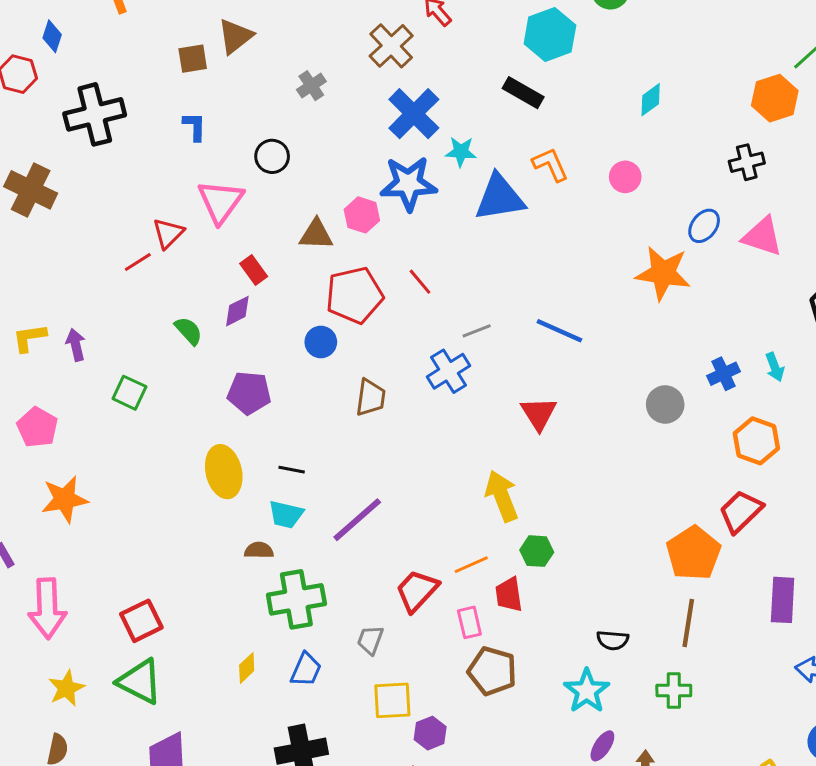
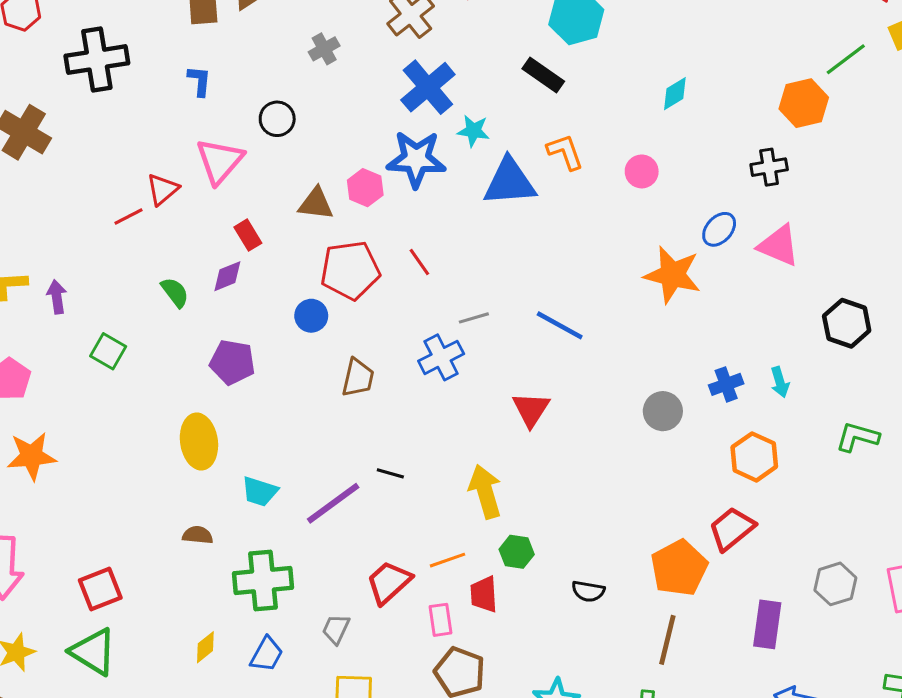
black line: (292, 470) -> (390, 473), moved
brown semicircle: (259, 550) -> (198, 535), moved
black semicircle: (613, 640) -> (588, 591), moved

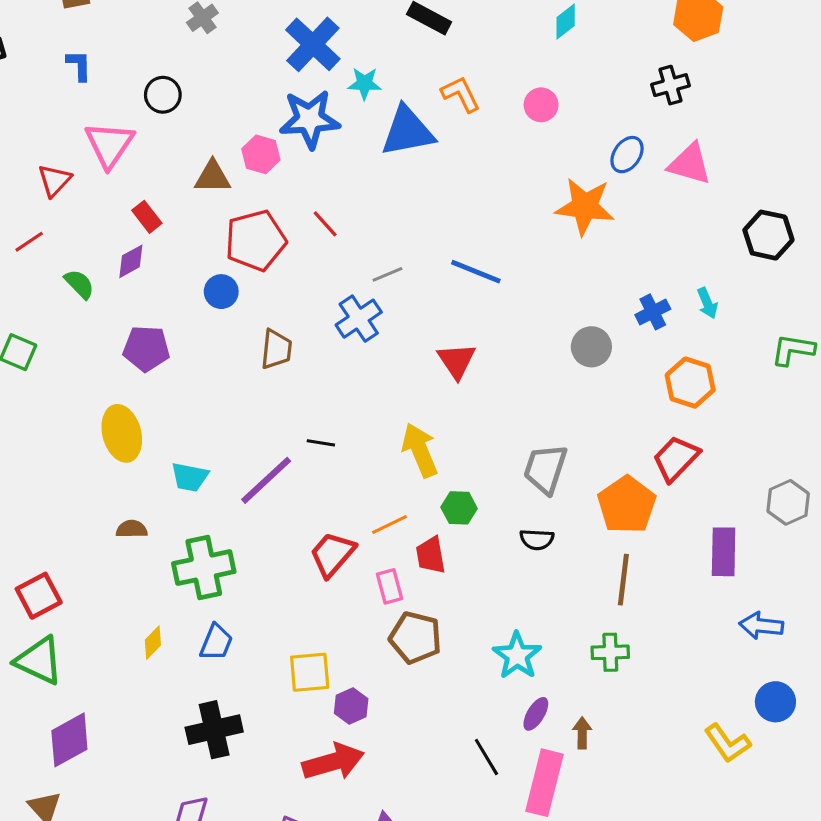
red line: (128, 216) -> (29, 242), moved
gray trapezoid: (336, 629) -> (545, 469), moved, size x1.6

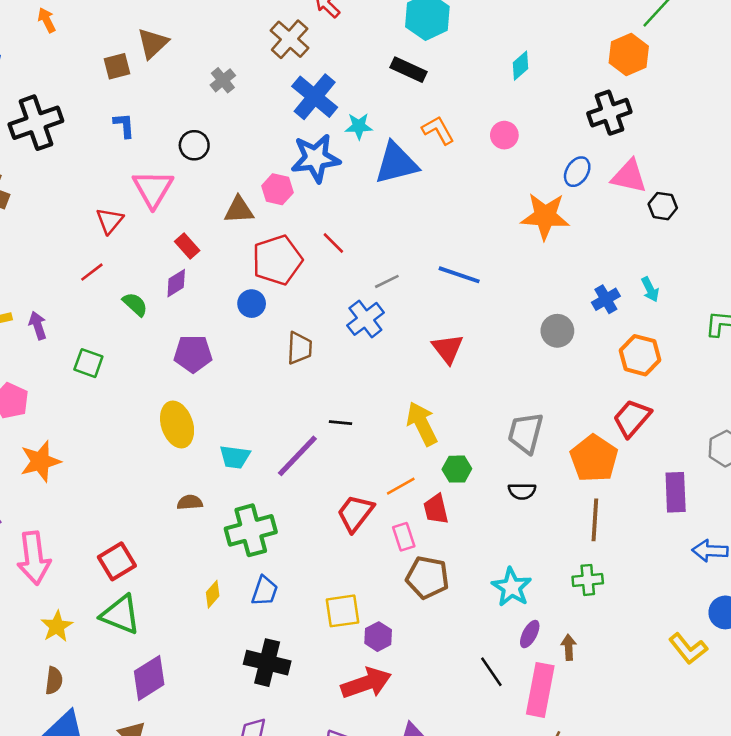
black cross: (671, 85) -> (609, 113), size x1.4
black hexagon: (768, 235) -> (663, 206), moved, size x0.7
black cross: (214, 730) -> (267, 663), turned 30

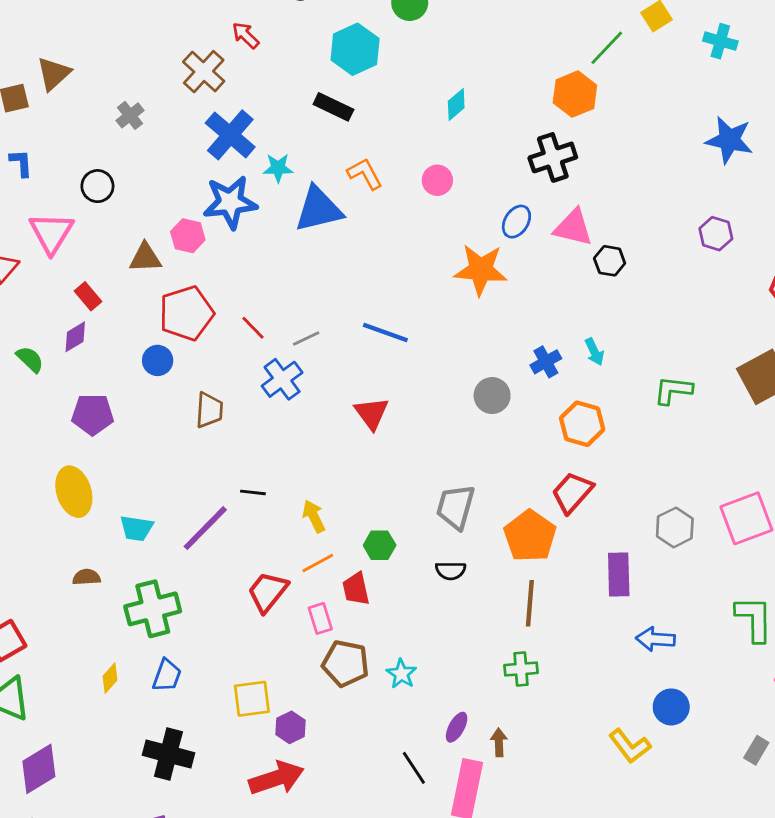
red line: (333, 243) -> (253, 328), moved
yellow arrow: (422, 424) -> (314, 516), moved, size x0.7
cyan star: (512, 587) -> (401, 674), moved, size x0.7

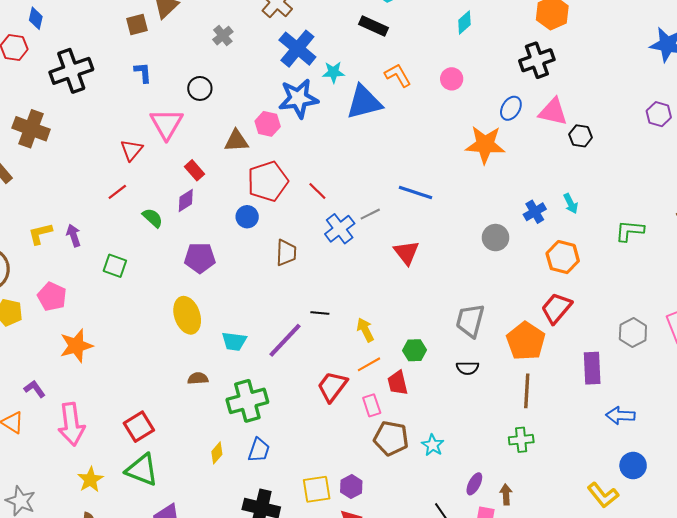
gray line: (306, 339) -> (370, 214), moved
yellow square: (252, 699) -> (317, 489), moved

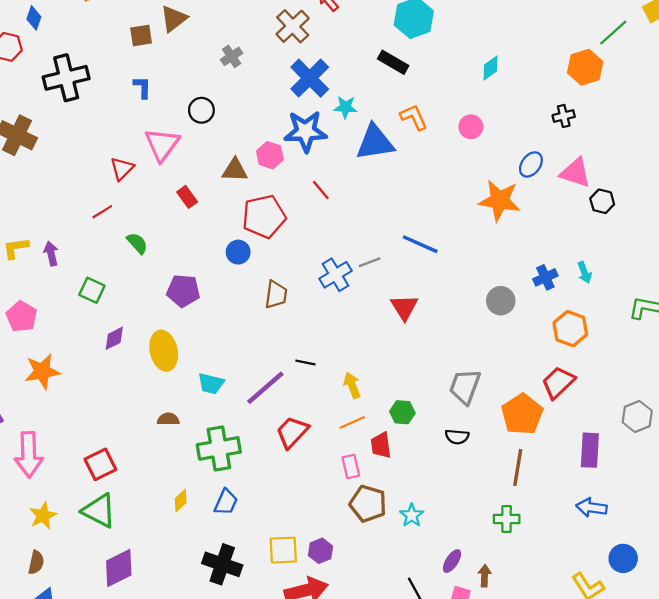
black cross: (537, 60) -> (564, 116), size x0.6
red line: (317, 191) -> (321, 190), moved
purple diamond: (186, 200) -> (114, 338), moved
red trapezoid: (332, 387) -> (292, 432), moved
blue arrow: (620, 416) -> (592, 508), moved

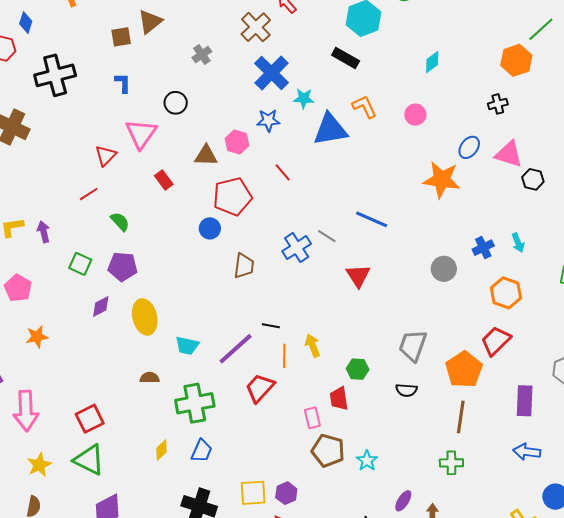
blue star: (305, 131) -> (268, 120), size x0.6
gray line: (370, 262) -> (327, 236), turned 54
purple pentagon: (183, 291) -> (123, 267), moved
orange star: (42, 371) -> (37, 337), size x0.7
orange line: (352, 422) -> (284, 356), moved, turned -65

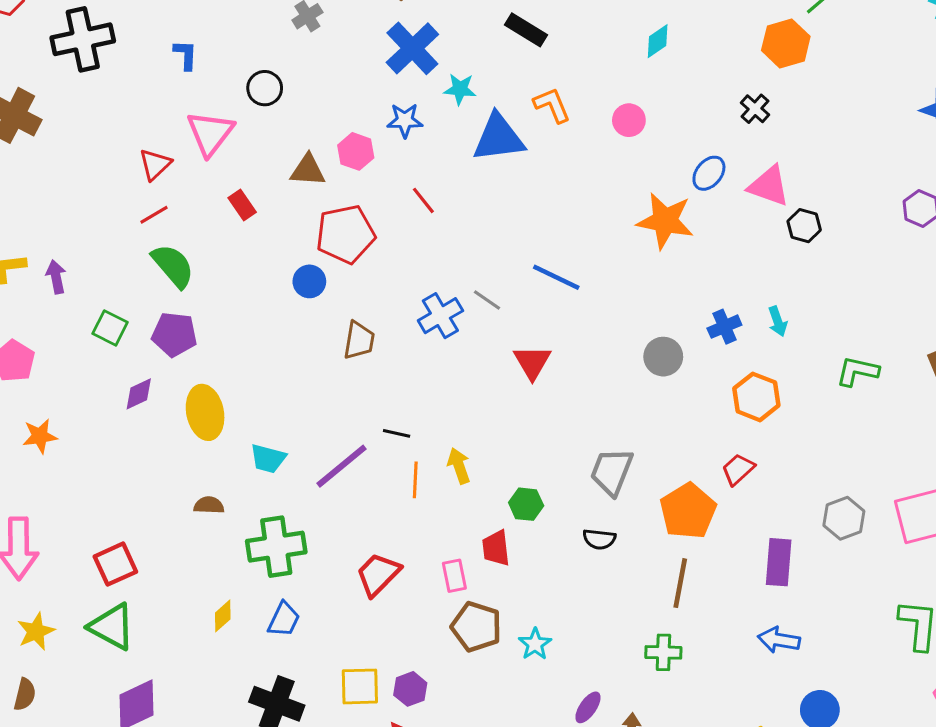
black cross: (498, 104) -> (755, 109), turned -36
red line: (89, 194) -> (154, 215), moved
green semicircle: (120, 222) -> (173, 266), size x1.5
red trapezoid: (496, 341) -> (738, 469), size x0.7
red trapezoid: (260, 388) -> (378, 574), moved

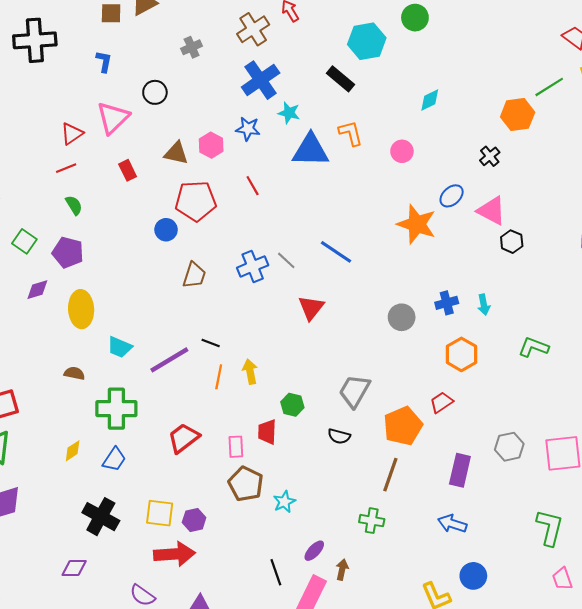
green semicircle: (173, 266) -> (74, 205), size x0.6

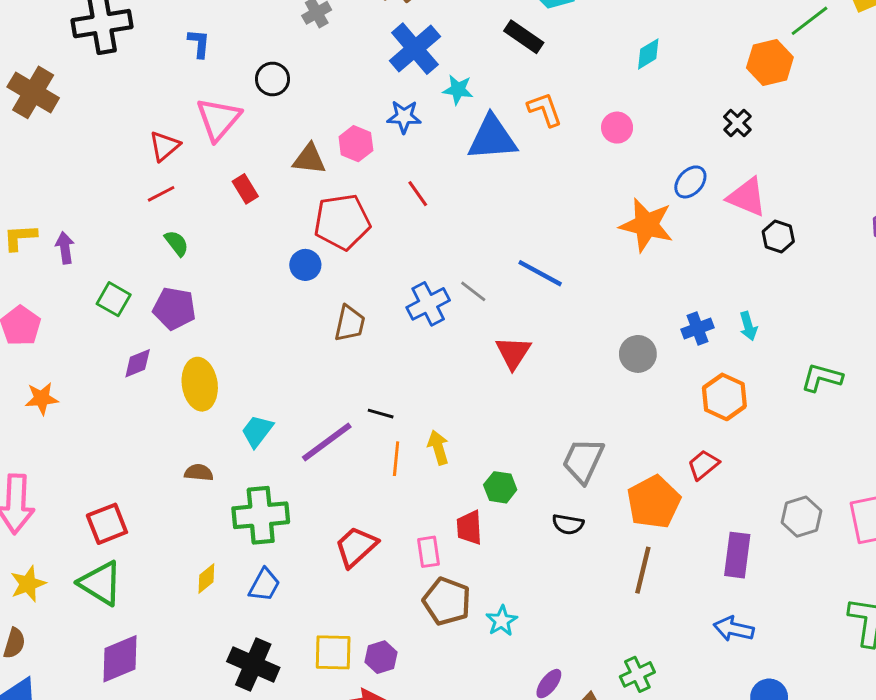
cyan trapezoid: (120, 347) -> (257, 431), turned 110
green cross: (372, 521) -> (637, 674), moved, turned -30

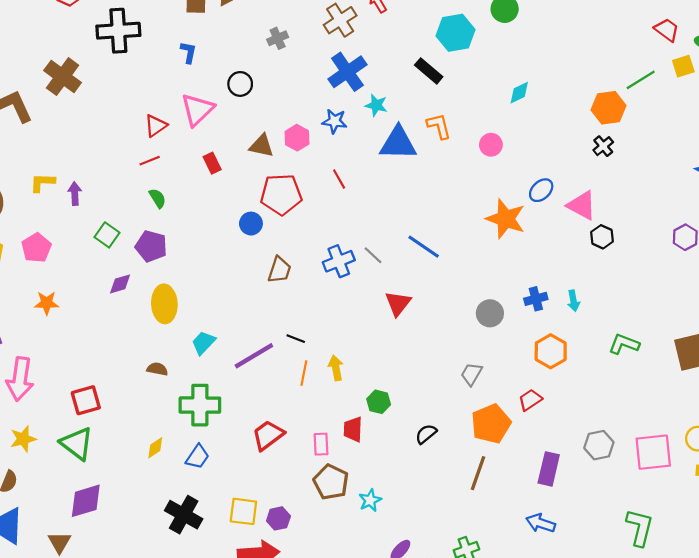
black cross: (737, 123) -> (603, 146), moved
gray trapezoid: (583, 461) -> (471, 374), moved, size x0.7
black semicircle: (568, 524) -> (426, 434), turned 125

